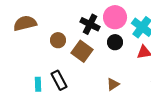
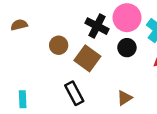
brown semicircle: (25, 23) -> (19, 25), size x0.6
black rectangle: (59, 80) -> (74, 93), moved
cyan rectangle: (38, 84) -> (23, 99), moved

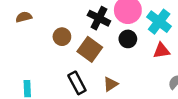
brown triangle: (125, 98) -> (111, 84), moved

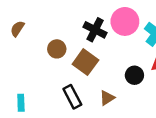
brown semicircle: (24, 17) -> (17, 29), turned -42
black circle: (128, 39) -> (134, 75), moved

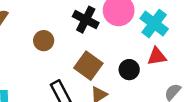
brown square: (85, 62) -> (88, 66), moved

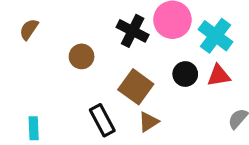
black circle: (129, 70) -> (185, 74), moved

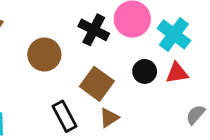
brown circle: (82, 56) -> (44, 54), size x1.4

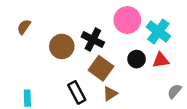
black cross: (94, 30) -> (93, 40), moved

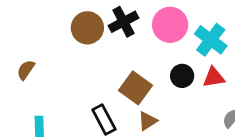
brown semicircle: (24, 27) -> (26, 70), moved
black cross: (93, 40) -> (123, 22), moved, turned 35
brown circle: (62, 46) -> (87, 28), moved

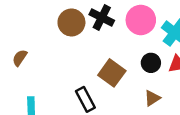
black cross: (123, 22) -> (102, 17), turned -35
brown triangle: (148, 121) -> (152, 98), moved

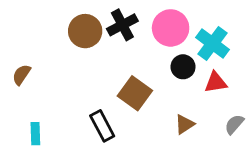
black cross: (102, 17) -> (122, 25), turned 35
black circle: (151, 63) -> (183, 67), moved

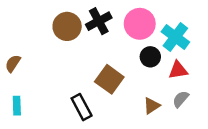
gray semicircle: (234, 124) -> (181, 99), moved
cyan rectangle: (35, 134) -> (17, 106), moved

